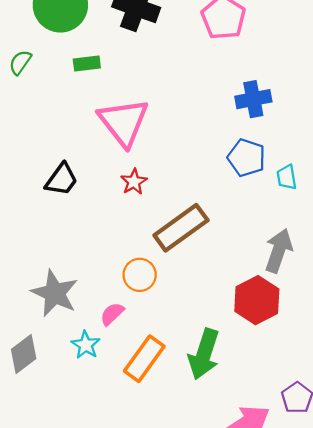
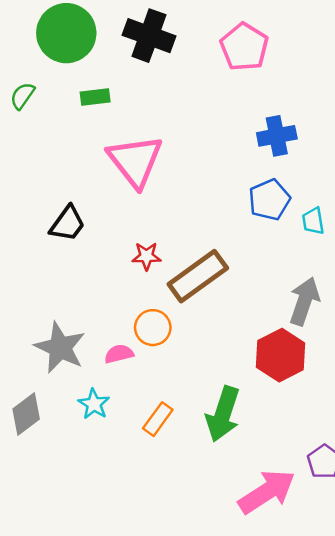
blue pentagon: (246, 158) -> (269, 200), turned 30
red star: (134, 182) -> (146, 256), moved, turned 30
pink semicircle: (112, 314) -> (119, 354), moved, turned 30
orange rectangle: (144, 359) -> (158, 419), size x0.7

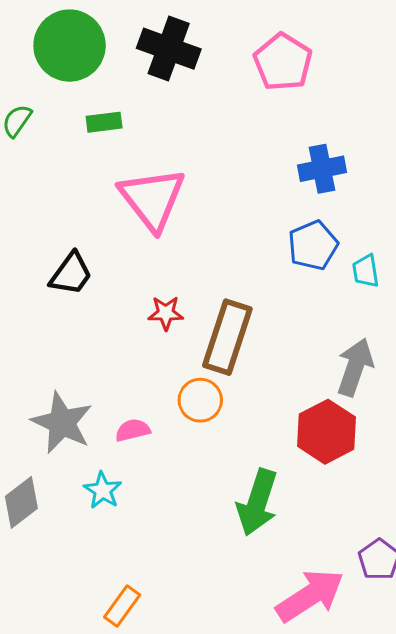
brown rectangle: (198, 276) -> (227, 337), turned -36
orange circle: (153, 328) -> (200, 400), moved
orange rectangle: (158, 419) -> (122, 606), moved

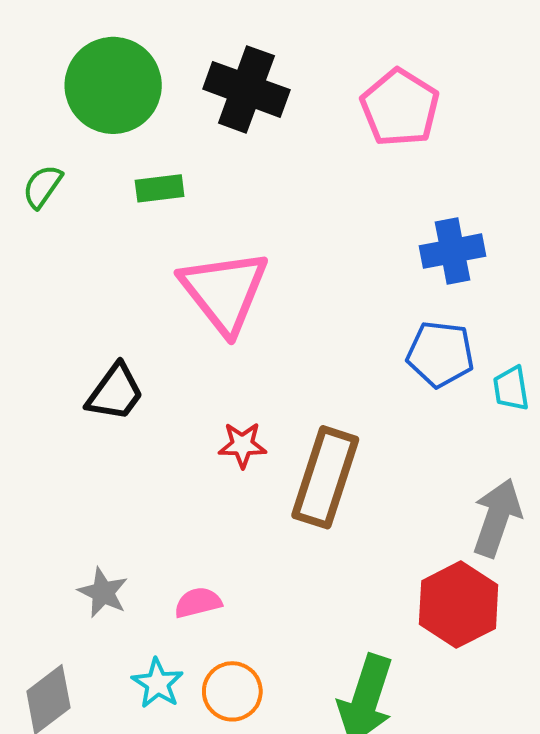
blue pentagon: (313, 245) -> (440, 354), turned 30
orange circle: (200, 400) -> (232, 691), moved
gray star: (62, 423) -> (103, 592), size x0.6

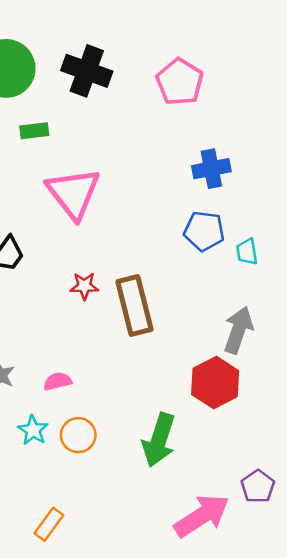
brown rectangle: (325, 477) -> (134, 306), turned -32

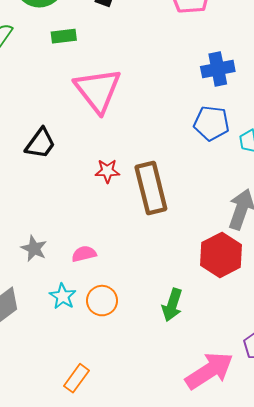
green arrow: (159, 440) -> (172, 305), size x0.7

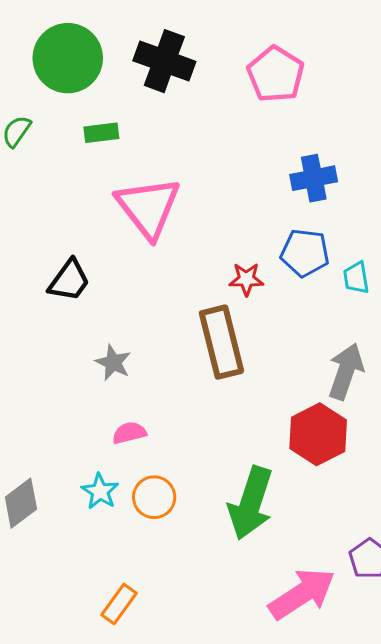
red star: (107, 171) -> (246, 279), moved
gray star: (34, 249) -> (113, 363), moved
green arrow: (172, 305) -> (251, 503), size x1.6

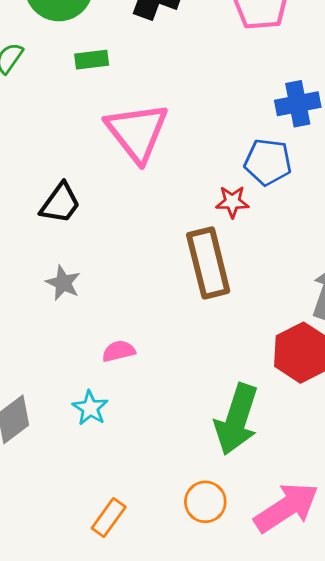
blue pentagon: (305, 253) -> (268, 162), moved
gray star: (113, 363) -> (63, 283), moved
orange circle: (154, 497) -> (205, 502), moved

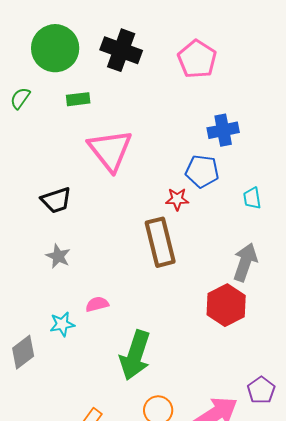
black trapezoid: (60, 203) -> (56, 200), turned 36
cyan star: (90, 408) -> (62, 324), moved, turned 30
green arrow: (237, 419) -> (135, 355), moved

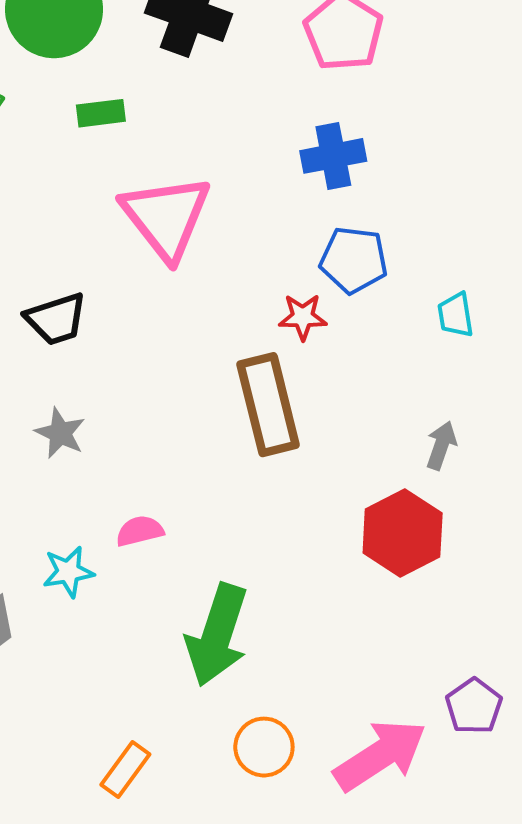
blue cross: (223, 130) -> (333, 156), moved
gray arrow: (245, 262) -> (441, 445), size x0.6

